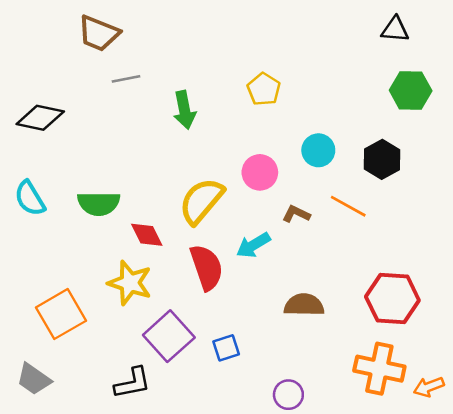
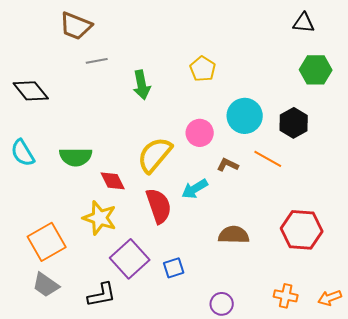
black diamond: (40, 118) -> (31, 91), turned 39
cyan circle: (318, 150) -> (245, 116), size x1.4
orange cross: (379, 369) -> (286, 296), moved, size x0.6
gray trapezoid: (34, 379) -> (46, 285), moved

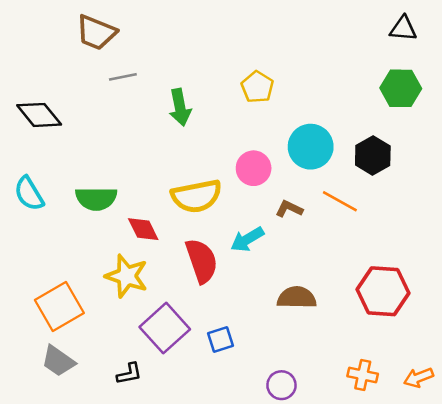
black triangle: (304, 23) -> (403, 29), moved
yellow semicircle: (155, 155) -> (196, 196), turned -141
black L-shape: (102, 295) -> (129, 374), size x0.7

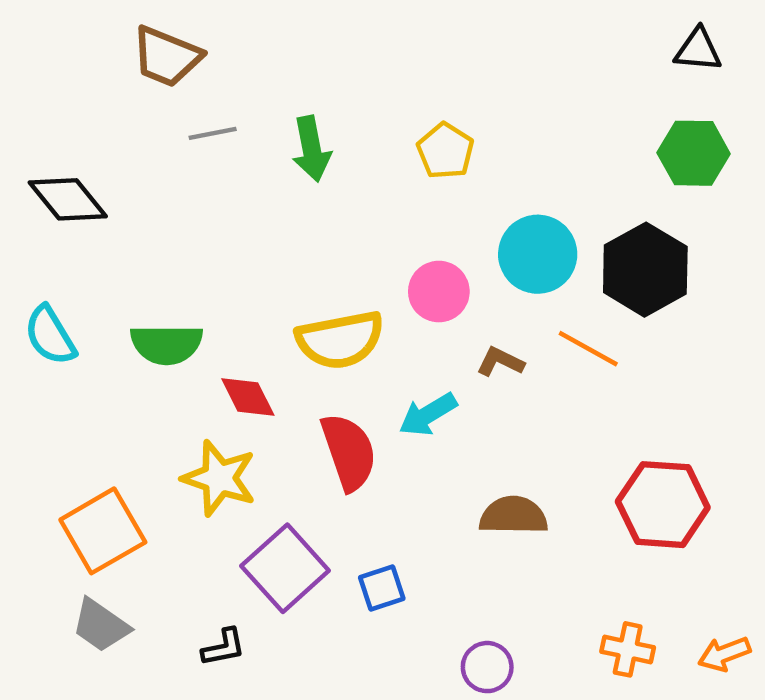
green arrow: (180, 107) -> (311, 149), moved
black hexagon: (373, 156) -> (645, 270), size x1.4

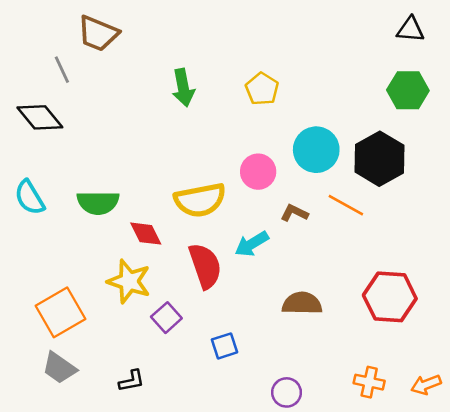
gray line: (213, 133) -> (62, 70), moved, turned 76
purple square: (285, 568) -> (166, 318), moved, size x0.6

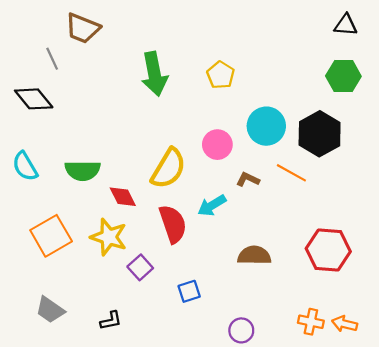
green arrow: (183, 88) -> (154, 74), size x1.4
yellow semicircle: (200, 200) -> (168, 168), turned -48
orange square: (61, 312) -> (51, 236), moved
orange arrow: (426, 385) -> (345, 324), moved, turned 35

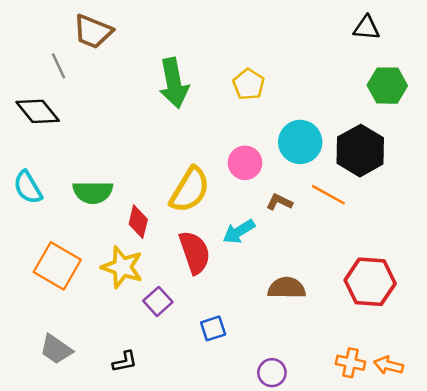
black triangle: (346, 25) -> (366, 28), moved
red diamond: (123, 197) -> (138, 222), turned 40
orange square: (51, 236) -> (57, 266), turned -30

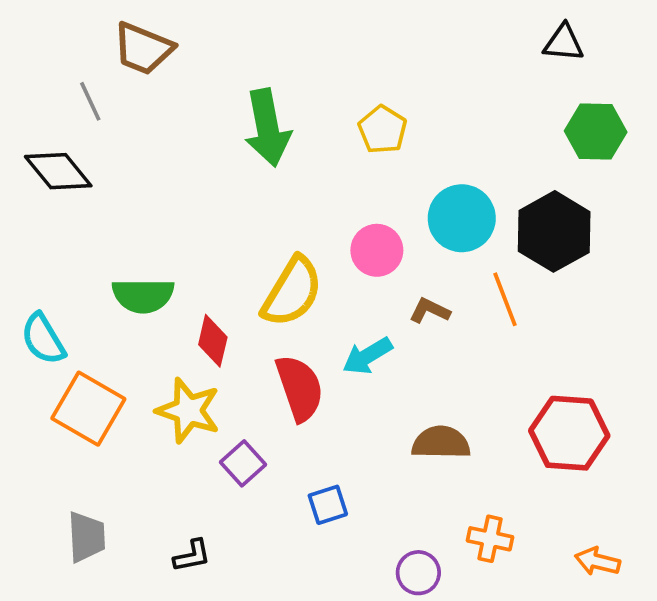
cyan semicircle: (28, 187) -> (43, 339), moved
orange line: (328, 195) -> (505, 299), turned 40
gray trapezoid: (56, 349) -> (86, 537), turned -128
orange cross: (350, 363) -> (490, 539), moved

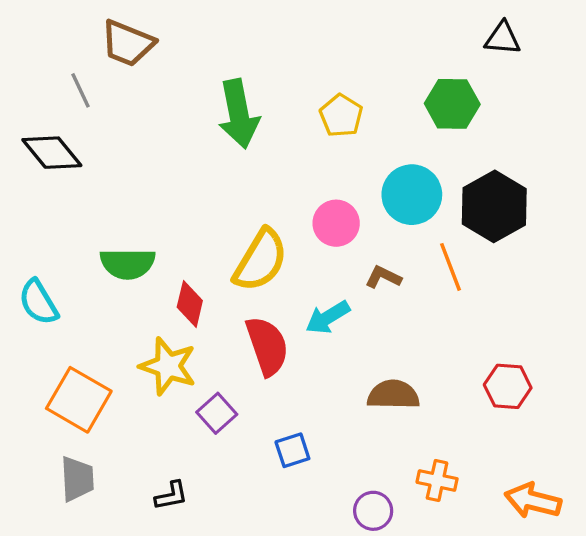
green hexagon: (596, 131) -> (452, 104), moved
orange square: (88, 409) -> (79, 400), moved
red hexagon: (569, 433) -> (508, 386), size x0.7
orange arrow: (597, 561) -> (533, 501), size x1.4

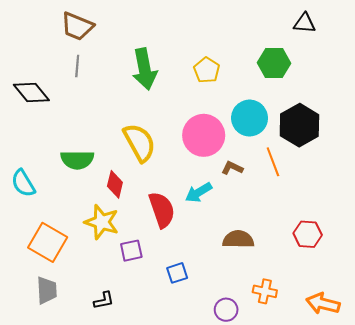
gray line: (81, 90) -> (77, 66), moved, turned 30
pink circle: (336, 223) -> (204, 135), size x1.5
yellow semicircle: (260, 260) -> (139, 142), moved, turned -60
purple square: (217, 413) -> (131, 251), turned 30

